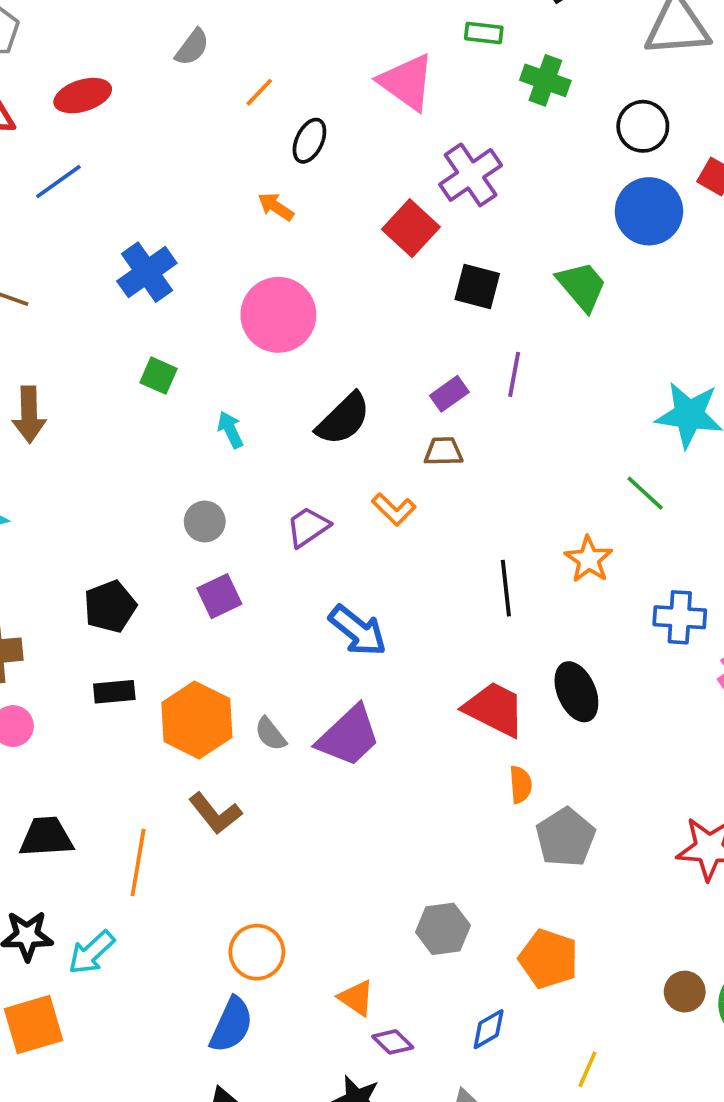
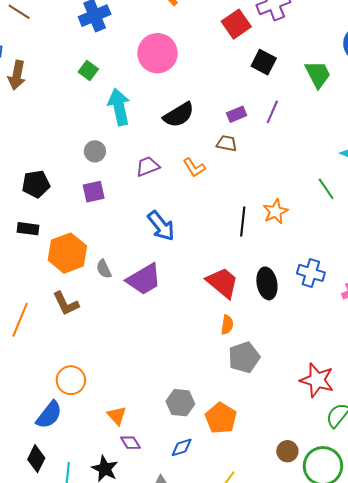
cyan arrow: (230, 430) -> (119, 107), size x1.8
orange star: (589, 559) -> (275, 212), moved
blue cross: (680, 617) -> (311, 273), moved
gray hexagon: (443, 929) -> (180, 403), moved

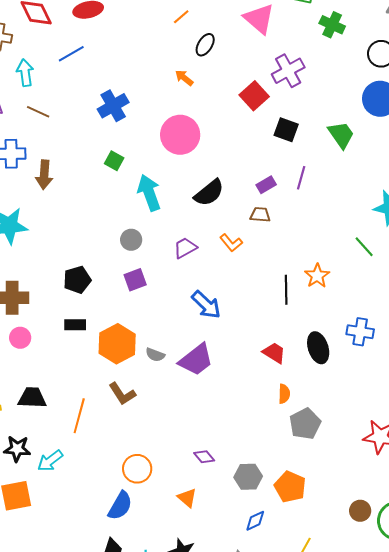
gray semicircle: (104, 269) -> (155, 355), turned -36
red trapezoid: (223, 283) -> (274, 353), size x0.7
purple diamond: (131, 443) -> (204, 457), moved

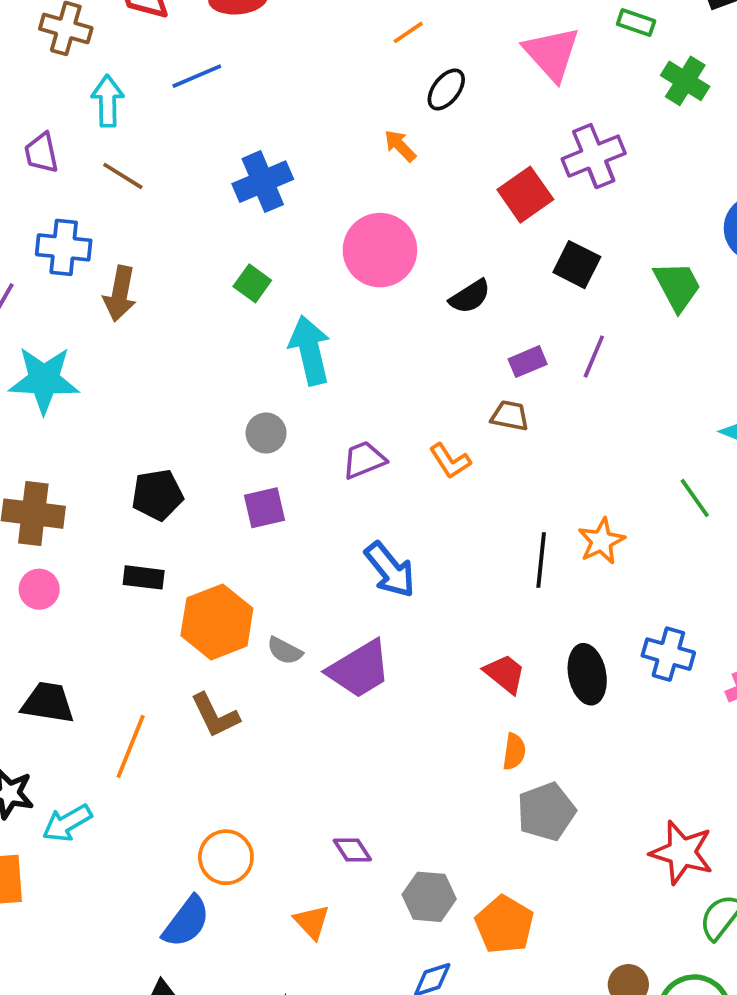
black semicircle: (209, 193) -> (470, 297), moved, size x0.7

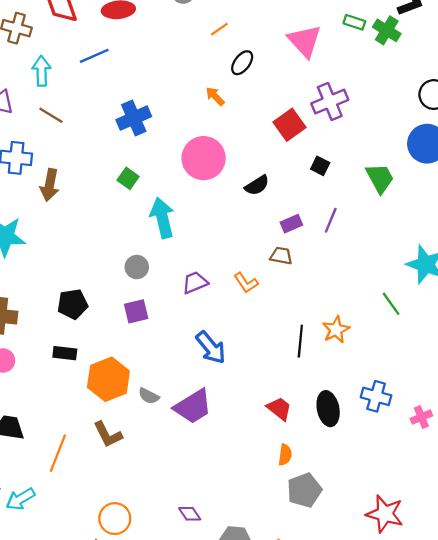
green cross: (685, 81) -> (387, 30), moved
black square: (577, 265) -> (320, 166), size x0.7

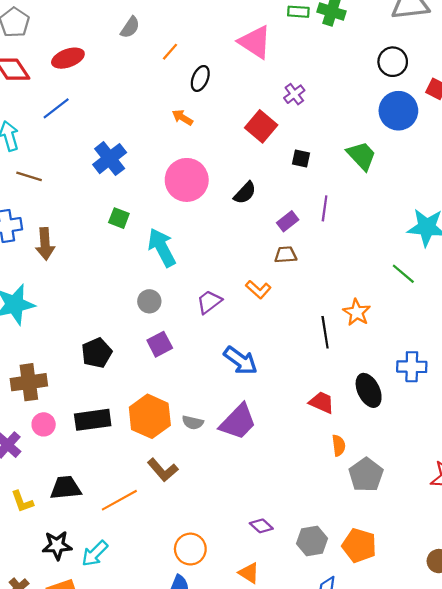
purple cross: (330, 102) -> (294, 94), size x0.6
black rectangle: (65, 353) -> (93, 420), moved, size x1.5
orange line: (58, 453) -> (119, 500), turned 54

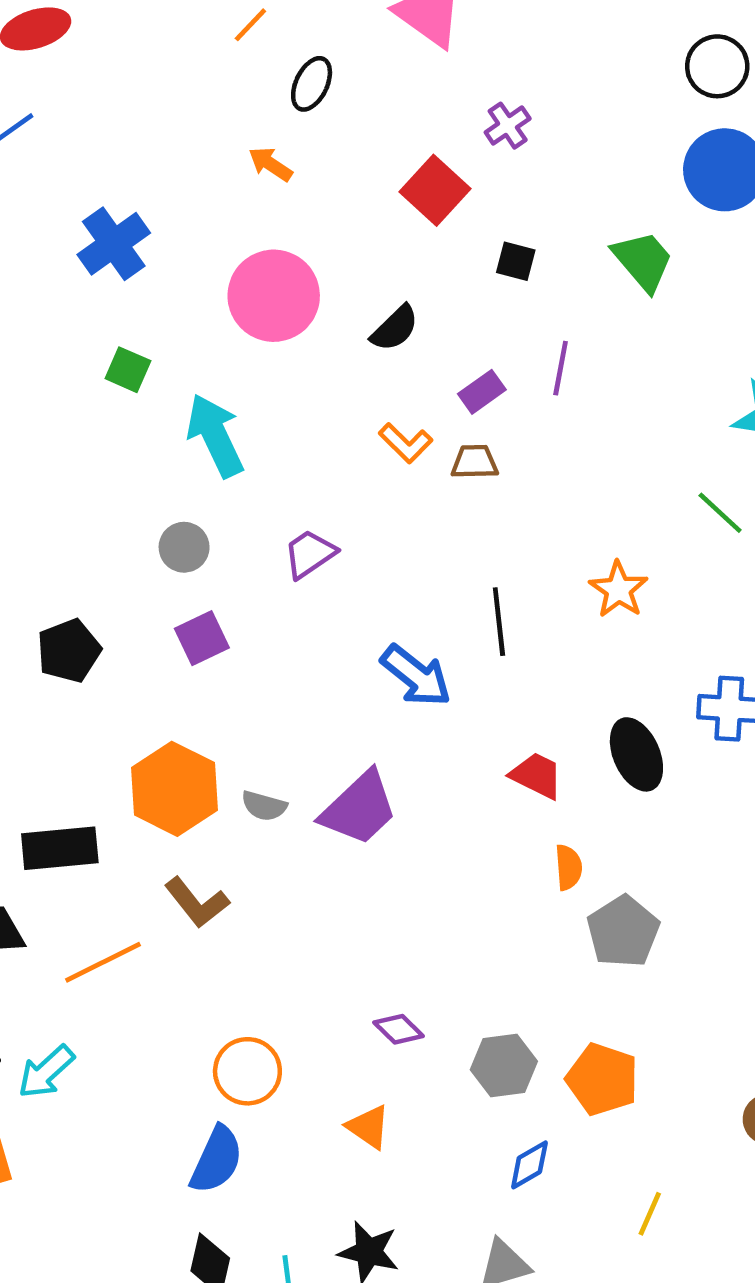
orange L-shape: (258, 289) -> (406, 443), moved
black line: (325, 332) -> (499, 622), moved
blue arrow: (241, 361) -> (416, 676), moved
black rectangle: (93, 420) -> (60, 848), moved

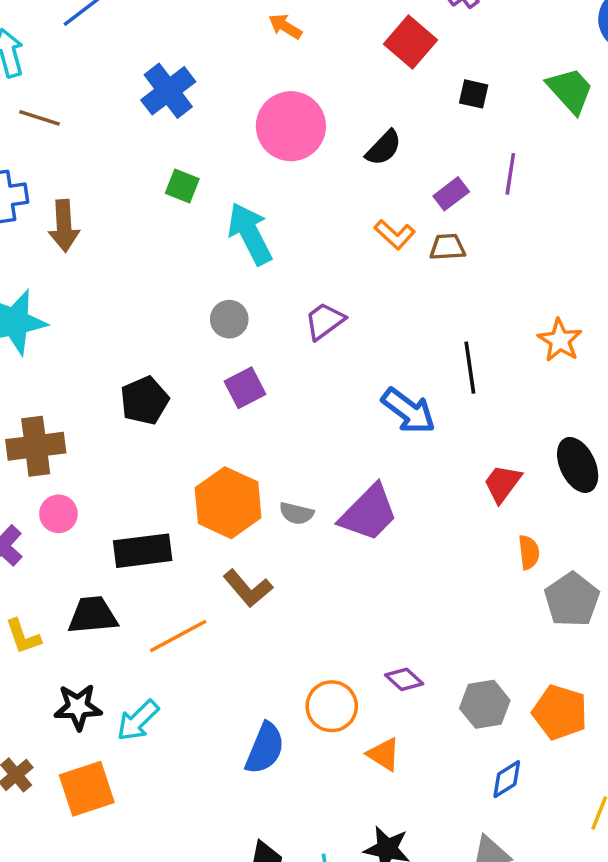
red trapezoid: (537, 775) -> (502, 483), turned -78
orange circle: (247, 1071) -> (332, 706), moved
blue semicircle: (217, 1160) -> (265, 748), moved

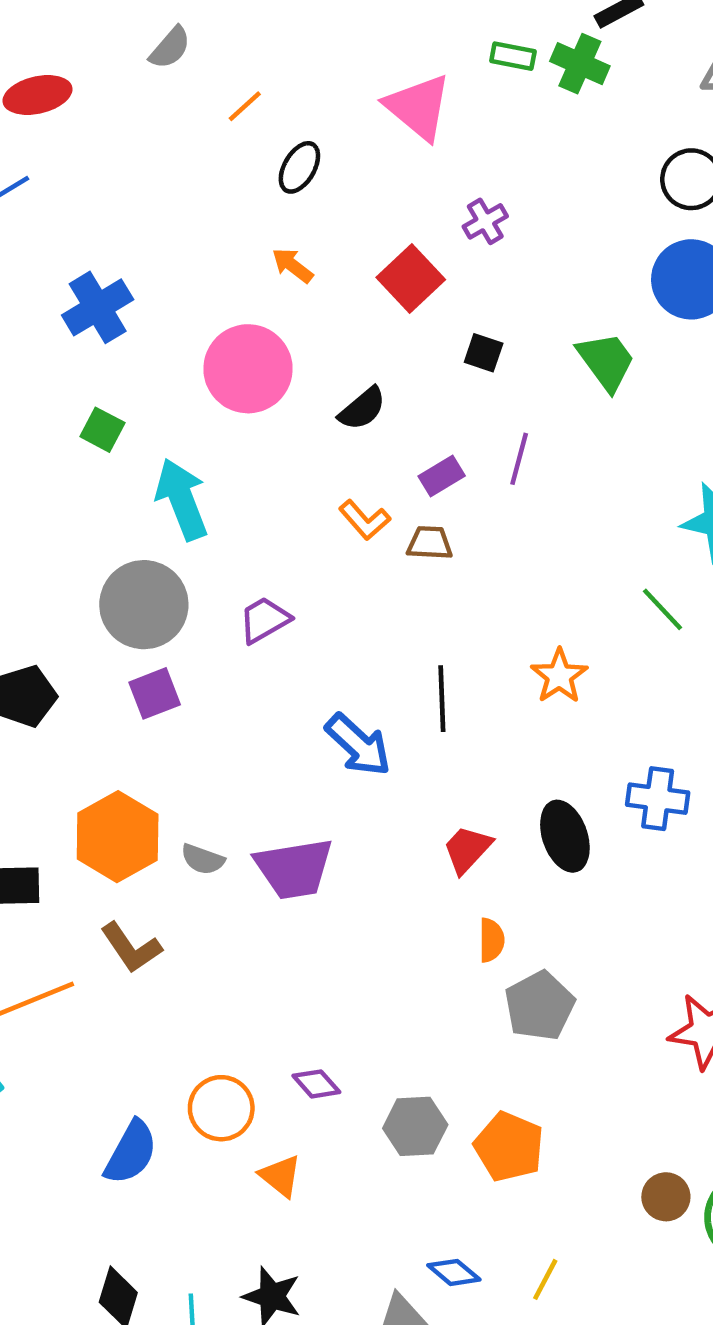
orange arrow: (285, 26) -> (293, 265), moved
gray circle: (229, 319) -> (144, 605), size x1.8
purple trapezoid: (369, 513) -> (294, 869), turned 30
blue diamond: (507, 779) -> (454, 1272), moved, turned 66

